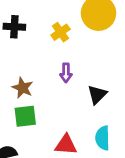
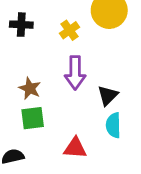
purple arrow: (66, 73) -> (75, 73), size x1.6
cyan semicircle: (103, 138) -> (113, 125), moved

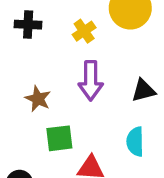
black triangle: (108, 95) -> (143, 90), moved, turned 30
green square: (33, 118) -> (59, 138), moved

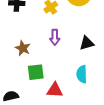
purple arrow: (91, 81) -> (55, 37), size x0.7

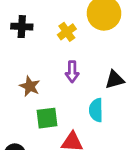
cyan semicircle: (82, 74) -> (96, 110), moved

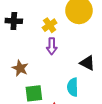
purple arrow: (72, 72) -> (52, 46), moved
black triangle: (115, 80) -> (87, 63), turned 42

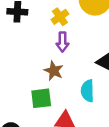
brown star: (20, 68) -> (54, 71), moved

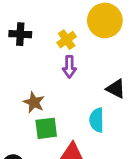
brown star: (54, 71) -> (34, 102), moved

